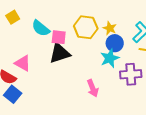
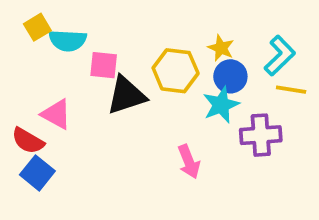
yellow hexagon: (86, 27) -> (176, 71), moved
cyan semicircle: (41, 28) -> (68, 40), moved, turned -36
pink square: (59, 37) -> (104, 65), moved

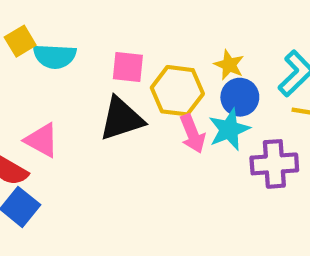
pink square: (104, 65) -> (128, 67), moved
pink arrow: (189, 162) -> (192, 134), moved

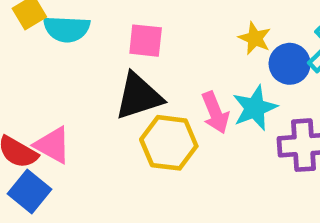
yellow hexagon: (177, 91) -> (169, 143), moved
blue circle: (240, 97) -> (290, 64), moved
pink triangle: (42, 140) -> (53, 145), moved

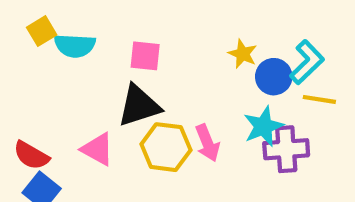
cyan star: (255, 108) -> (263, 126), moved
pink arrow: (215, 113) -> (207, 143), moved
pink triangle: (53, 145) -> (98, 149), moved

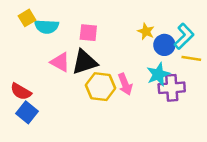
pink triangle: (98, 149) -> (60, 62), moved

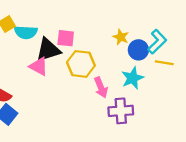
black triangle: (85, 62) -> (48, 50), moved
yellow hexagon: (101, 87) -> (81, 64), moved
purple cross: (172, 88) -> (121, 111), moved

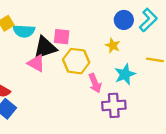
yellow star: (121, 37) -> (113, 45), moved
cyan L-shape: (157, 42) -> (148, 20), moved
blue circle: (138, 50) -> (124, 20), moved

